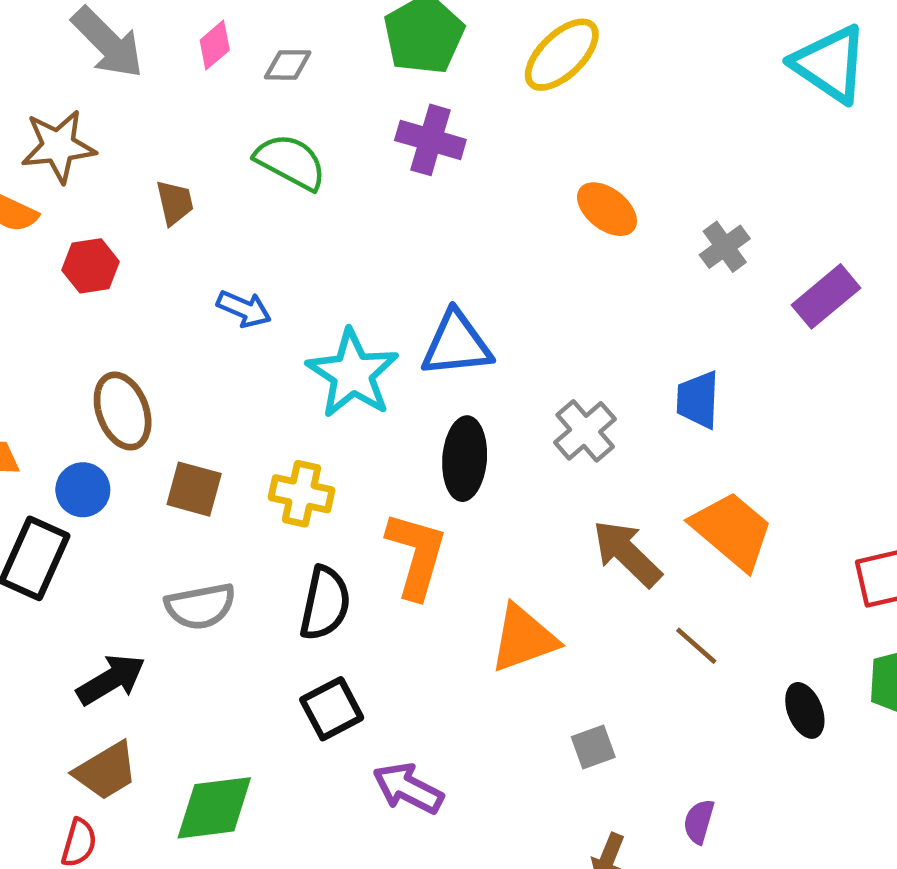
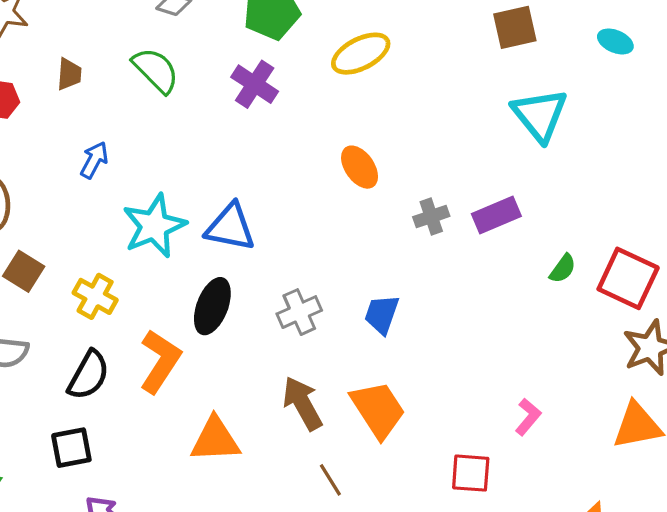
purple rectangle: (826, 296) -> (496, 215), moved
blue arrow: (244, 309) -> (94, 160), turned -102

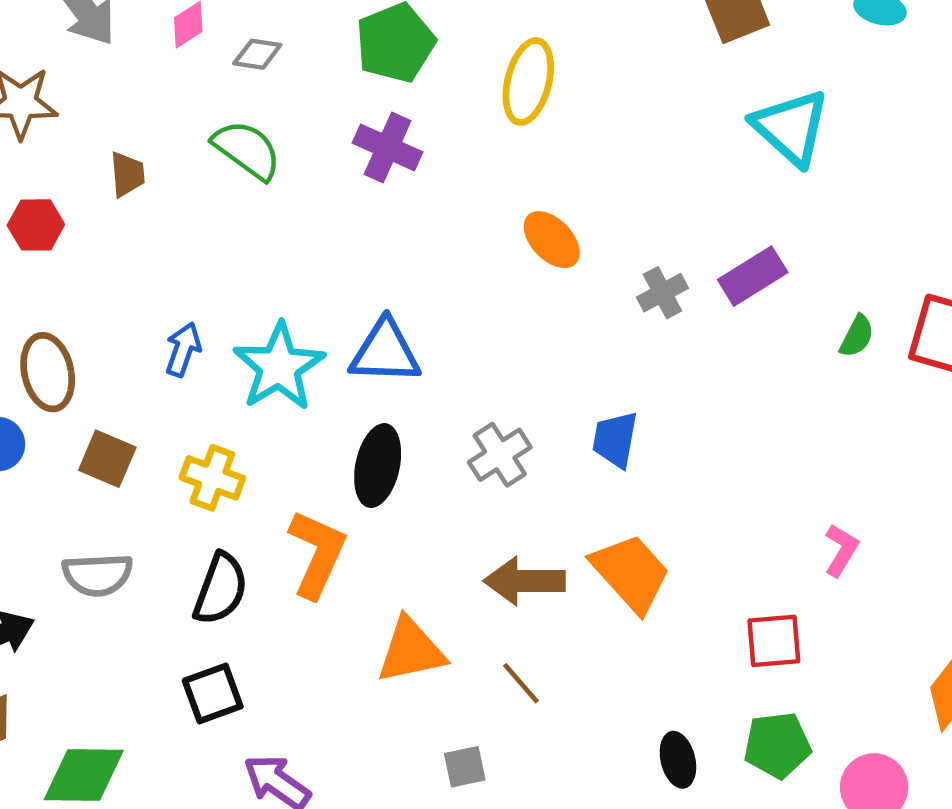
yellow ellipse: (361, 54) -> (528, 82), turned -40
blue arrow: (94, 160) -> (183, 349), moved
brown arrow: (302, 403) -> (524, 581), turned -52
brown line: (330, 480) -> (521, 683), moved

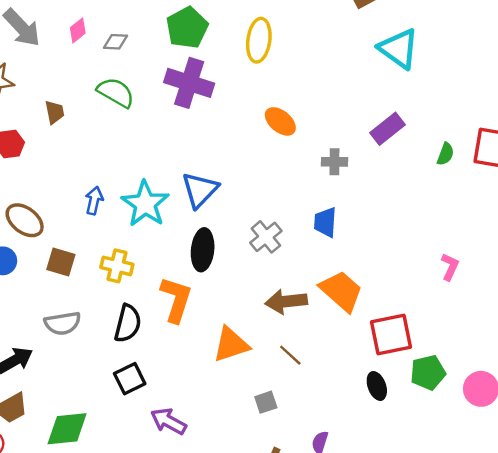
purple cross: (388, 147) -> (189, 83), size x1.4
gray cross: (662, 293) -> (334, 162), moved, turned 35
blue triangle: (385, 352) -> (200, 190), turned -42
brown ellipse: (48, 372) -> (25, 220), turned -33
red square: (774, 641) -> (391, 334), moved, size x1.4

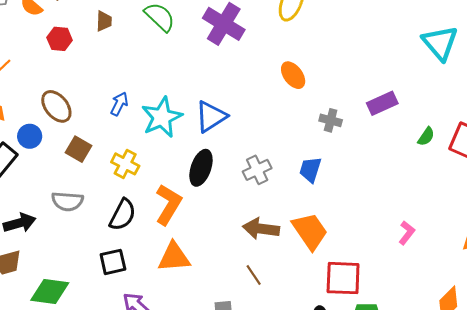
cyan triangle: (399, 49) -> (440, 43), moved
orange triangle: (231, 345) -> (174, 257), moved

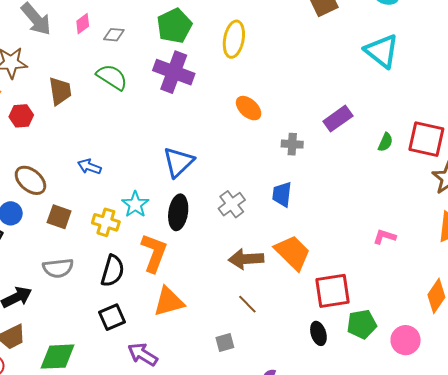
brown trapezoid: (104, 21) -> (60, 91), size x1.4
blue arrow: (119, 104) -> (89, 167), turned -85
cyan star: (162, 117) -> (135, 204), moved, size x0.7
pink L-shape: (407, 233) -> (385, 237), turned -100

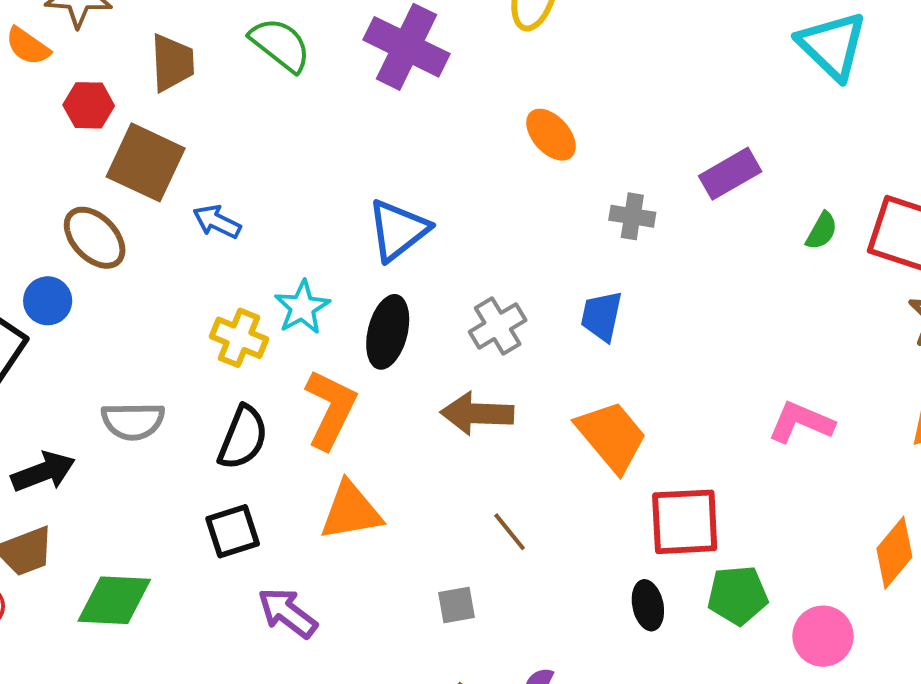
brown square: (59, 217) -> (146, 162), moved, size x1.5
pink L-shape: (385, 237) -> (801, 422), size x1.4
brown arrow: (246, 259) -> (477, 414), moved

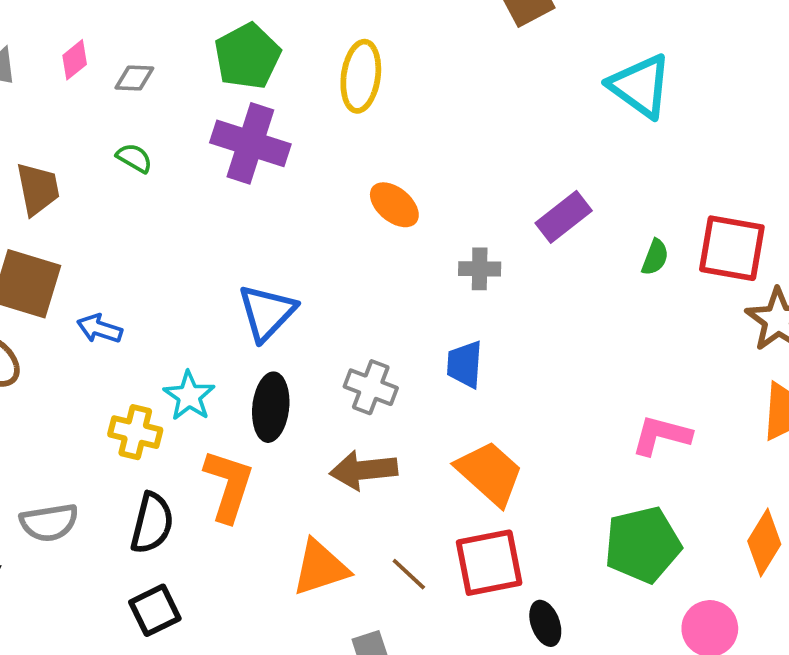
green semicircle: (280, 45) -> (134, 158), size x0.6
gray cross: (498, 326) -> (371, 387), turned -30
orange triangle: (351, 511) -> (320, 568), moved
red square: (685, 522) -> (489, 563), moved
green pentagon: (738, 595) -> (643, 545), moved, size x1.4

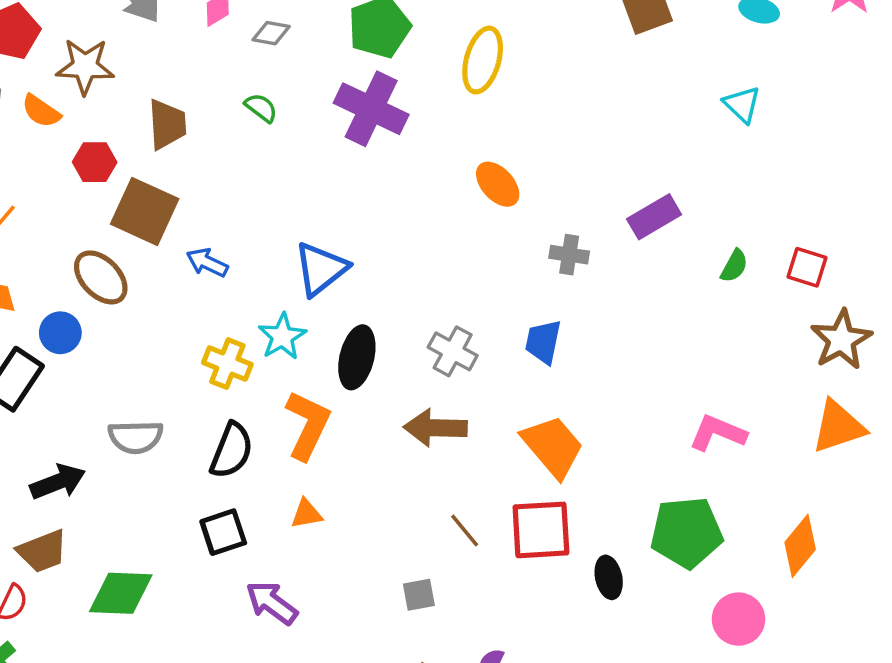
cyan triangle: (640, 86) -> (742, 104), size x0.6
red square: (732, 248) -> (807, 267), size x0.6
blue triangle: (267, 312) -> (321, 269), moved
orange triangle: (320, 568) -> (307, 514), moved, size x0.6
black ellipse: (545, 623) -> (609, 577), moved

